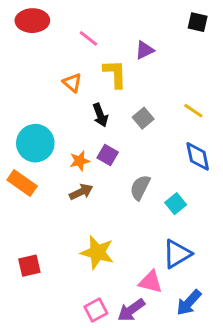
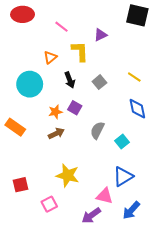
black square: (198, 22) -> (137, 15), size x1.6
orange triangle: (72, 83) -> (50, 57), turned 40
cyan circle: (35, 143) -> (30, 84), moved
pink square: (96, 310) -> (49, 204), moved

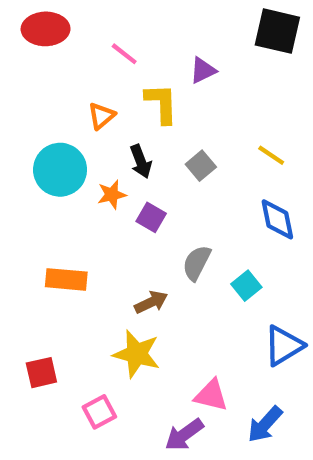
orange star: (55, 112) -> (112, 195), moved
orange rectangle: (15, 127) -> (66, 279), moved, turned -30
brown arrow: (56, 133) -> (151, 302), moved
blue triangle: (123, 176) -> (284, 346), moved

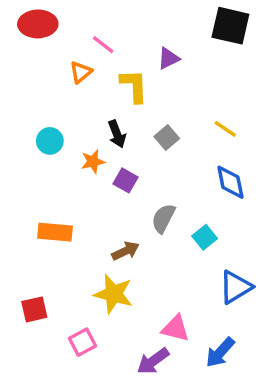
orange triangle: (101, 116) -> (81, 72), moved
cyan circle: (60, 170) -> (50, 141), size x0.6

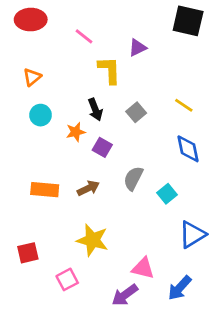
orange triangle: (81, 72) -> (32, 77), moved
brown arrow: (126, 251) -> (88, 188), moved

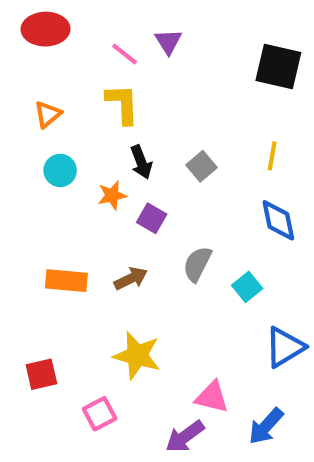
black square: (188, 21) -> (278, 67), moved
purple triangle: (137, 48) -> (168, 42), moved, turned -36
yellow L-shape: (109, 70) -> (122, 104), moved
yellow line: (184, 105) -> (272, 156), turned 66

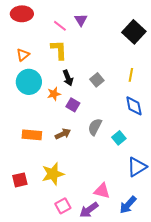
black square: (278, 67) -> (134, 32), turned 30
cyan circle: (60, 170) -> (29, 82), size x1.6
yellow star: (137, 355) -> (53, 174), moved, turned -30
pink square: (100, 414) -> (63, 206), moved

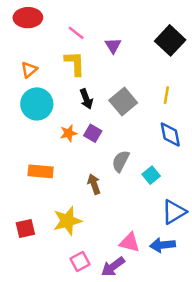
purple triangle: (81, 20) -> (113, 46), moved
gray square: (97, 80) -> (123, 101), size x1.5
orange star: (54, 94) -> (69, 133), moved
brown arrow: (63, 134) -> (94, 184), moved, turned -84
blue arrow: (128, 205) -> (163, 245), moved, turned 42

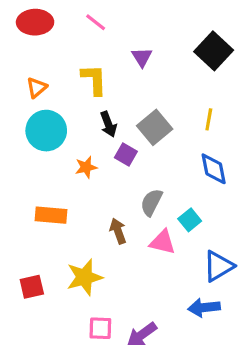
pink line: (76, 33) -> (96, 22), moved
purple square: (93, 133) -> (126, 154), moved
pink triangle: (130, 242) -> (163, 242), moved
pink square: (80, 262) -> (100, 328), turned 30

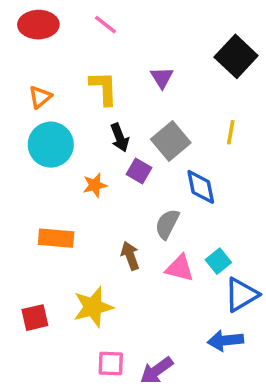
purple triangle: (142, 57) -> (162, 78), moved
blue diamond: (214, 169) -> (201, 187), moved
cyan square: (190, 220) -> (218, 261), moved

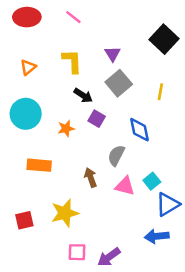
black arrow: (120, 138) -> (83, 95), turned -36
gray square: (171, 141) -> (119, 83), moved
cyan circle: (51, 145) -> (26, 114), moved

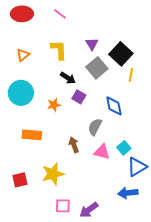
black square: (164, 39) -> (121, 54), moved

